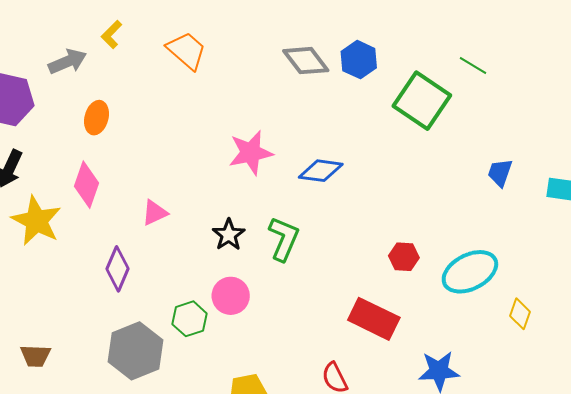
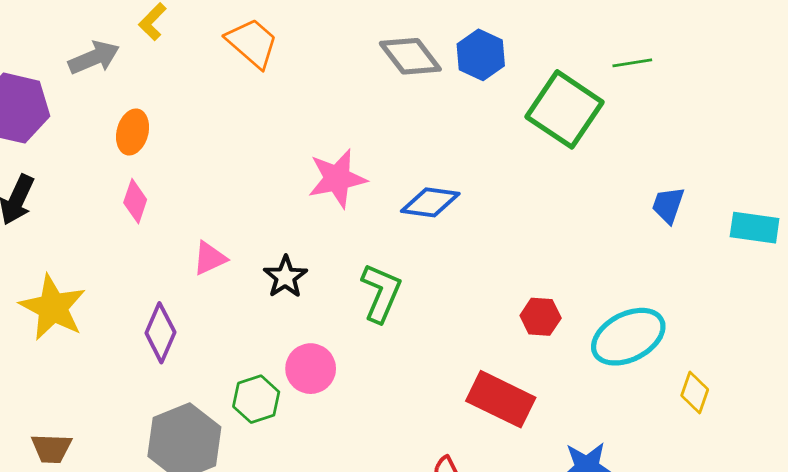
green line: (473, 66) -> (632, 63), turned -40
pink diamond: (86, 185) -> (135, 201), moved, size x0.7
yellow star: (36, 221) -> (53, 307), moved
black star: (229, 235) -> (285, 277), moved

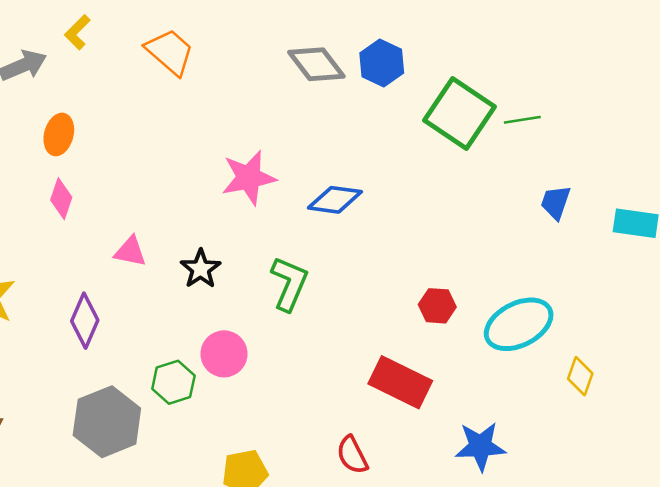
green line: (632, 63) -> (522, 120), moved
pink triangle: (210, 258) -> (130, 252), turned 36

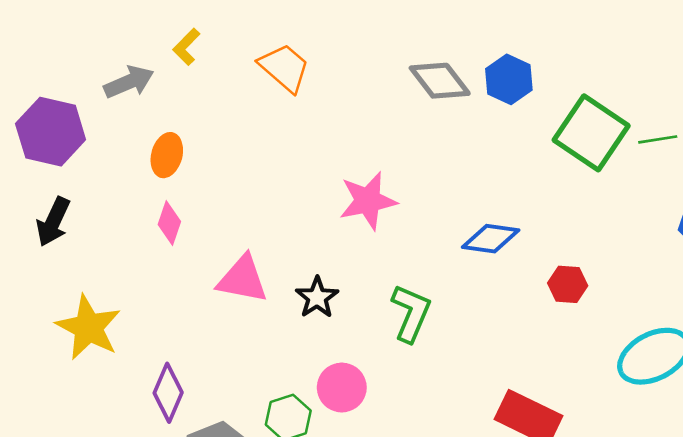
blue diamond: (335, 200) -> (491, 239), moved
pink triangle: (130, 252) -> (243, 279), size x1.5
red hexagon: (437, 306) -> (568, 284), moved
purple diamond: (85, 321) -> (168, 393), moved

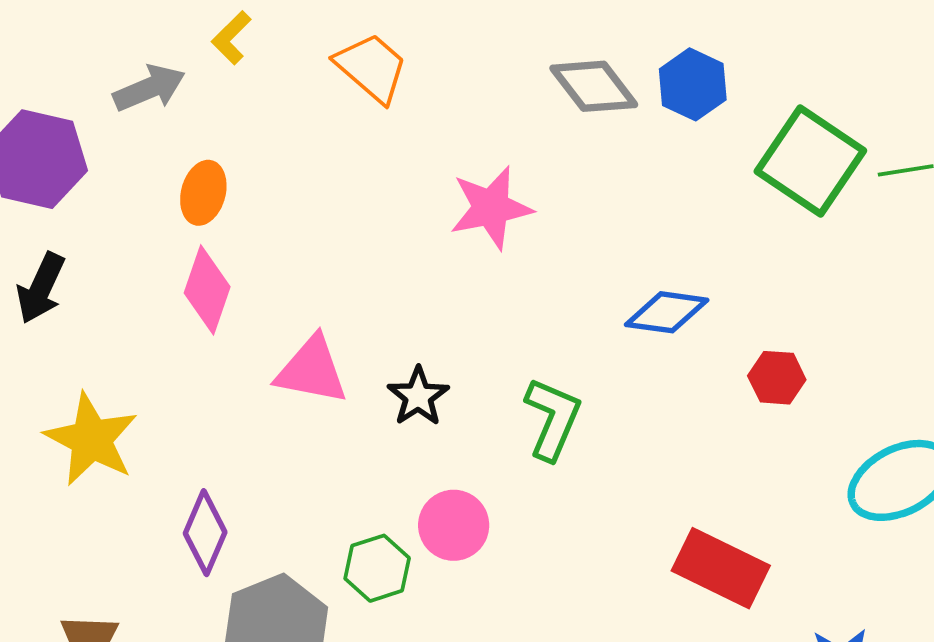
pink star: (368, 201) -> (491, 208), moved
pink diamond: (169, 223) -> (207, 290), size x1.4

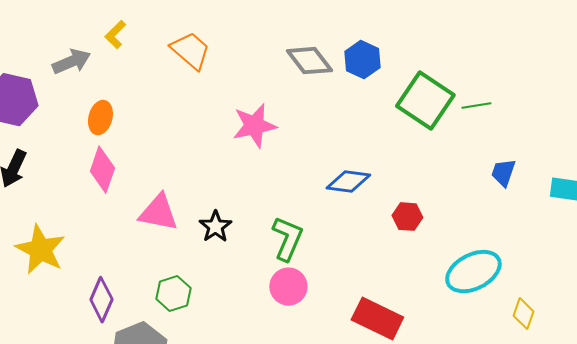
pink circle: (454, 525) -> (288, 287), moved
green hexagon: (377, 568) -> (173, 294), moved

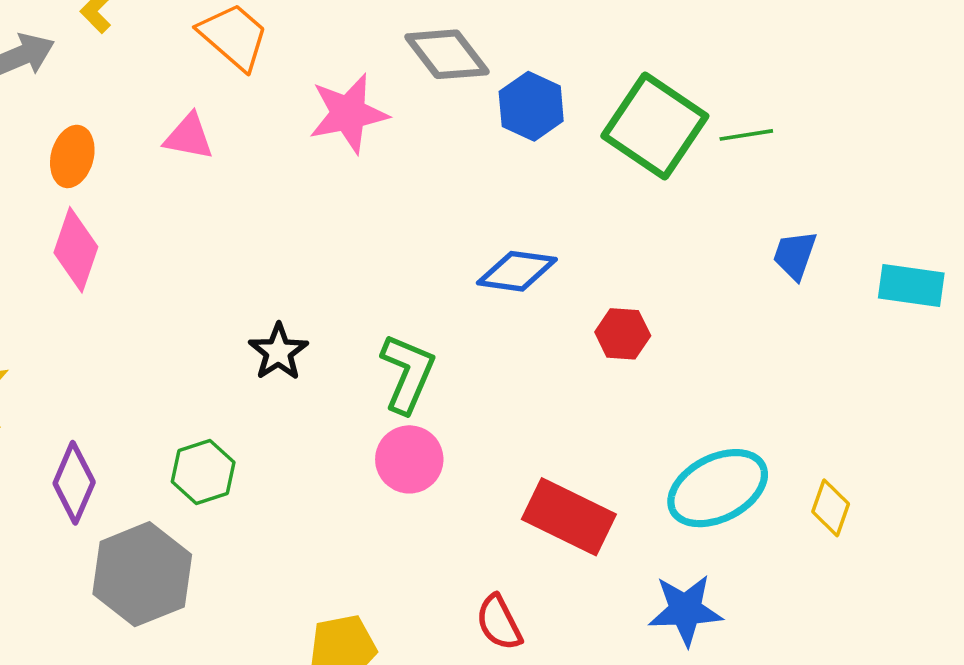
blue hexagon: (362, 60) -> (531, 106), moved
pink star: (254, 126) -> (348, 113), moved
pink triangle: (158, 213) -> (189, 137), moved, size x0.7
cyan ellipse: (473, 272) -> (718, 488), moved

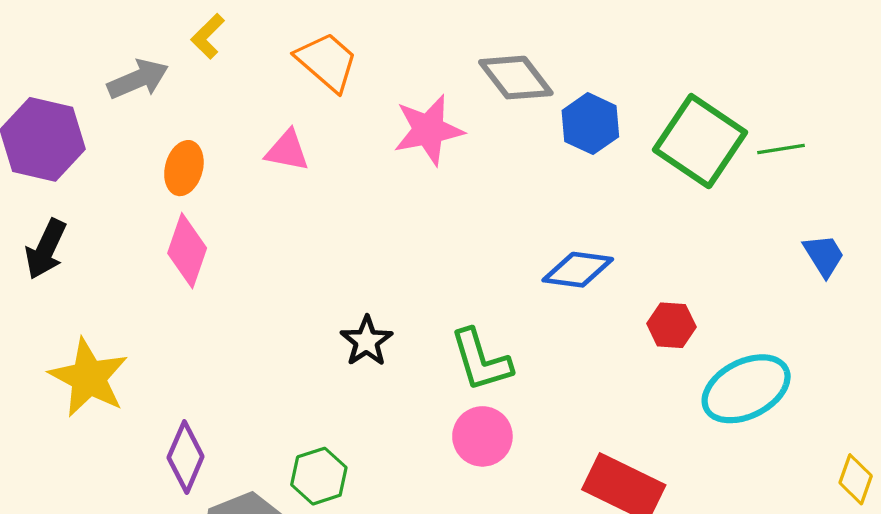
blue trapezoid: (795, 255) -> (824, 255), turned 129
green L-shape: (408, 373) -> (481, 360), turned 140
green hexagon: (203, 472) -> (319, 476), moved
cyan ellipse: (718, 488) -> (746, 389), moved

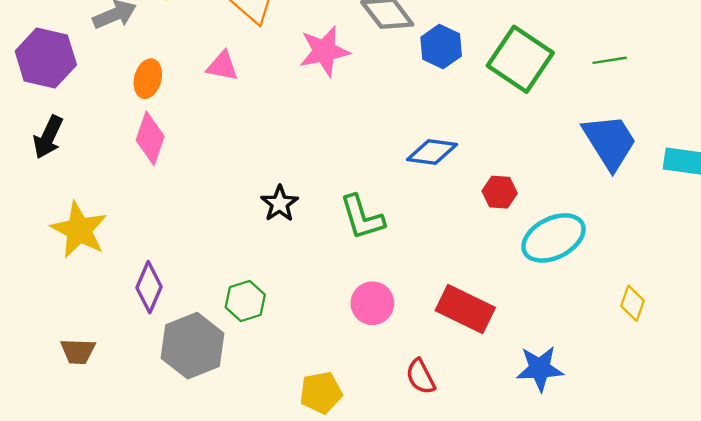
green line: (781, 149) -> (610, 60), moved
blue trapezoid: (824, 255) -> (610, 142), size x1.8
pink circle: (482, 436) -> (372, 303), moved

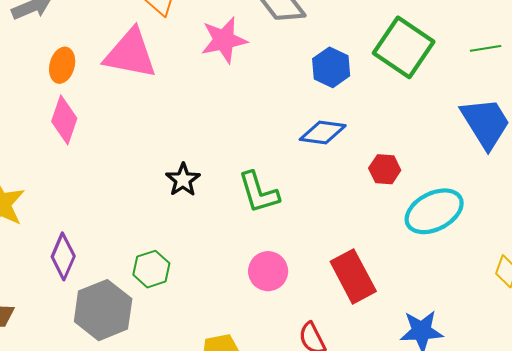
blue hexagon: (441, 47) -> (331, 67), moved
pink triangle: (222, 66) -> (130, 54), size x1.8
red rectangle: (465, 309) -> (353, 276), turned 36

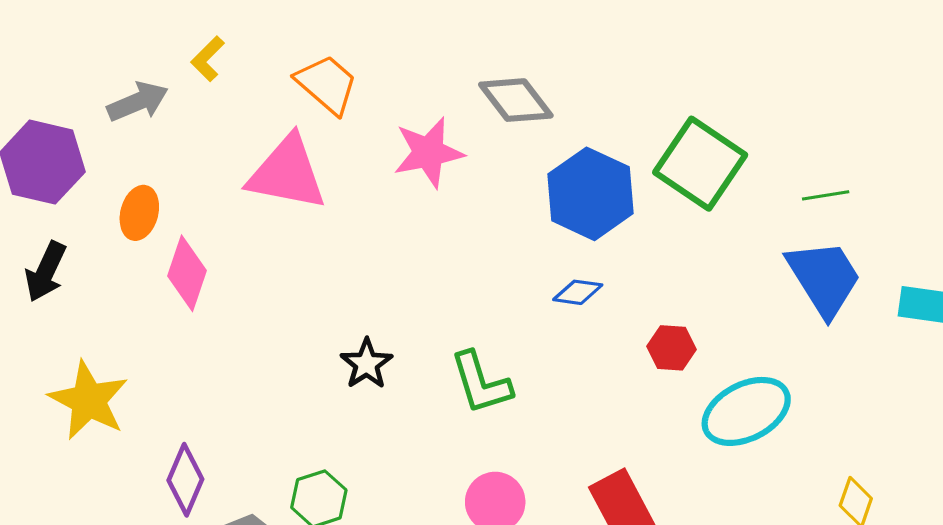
green line: (486, 48) -> (826, 195), moved
orange ellipse: (62, 65) -> (139, 213), moved
blue hexagon: (331, 67) -> (591, 194), size x1.5
blue diamond: (323, 132) -> (578, 292), size x0.7

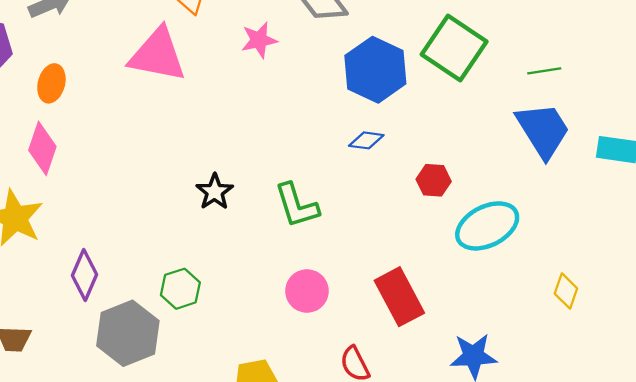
pink star: (428, 153) -> (259, 40), size x0.7
pink diamond: (187, 273) -> (42, 148), moved

